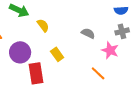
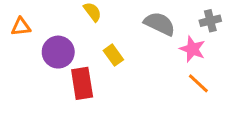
gray semicircle: (88, 33) -> (160, 24), size x1.5
orange line: (98, 73) -> (198, 83), moved

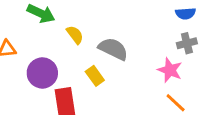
gray semicircle: (160, 24) -> (113, 49), moved

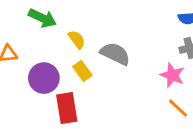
yellow rectangle: (95, 76) -> (82, 71), moved

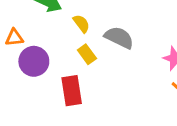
purple circle: (44, 78) -> (34, 61), moved

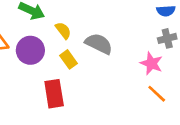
purple circle: (34, 61) -> (30, 50), moved

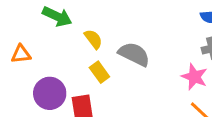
purple circle: (30, 50) -> (50, 93), moved

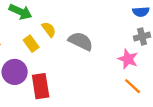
yellow rectangle: (99, 72) -> (31, 44), moved

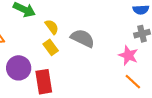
yellow rectangle: (31, 44) -> (51, 47), moved

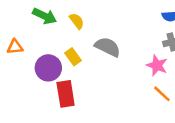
yellow semicircle: (52, 27) -> (77, 21), moved
purple circle: (19, 68) -> (48, 68), moved

